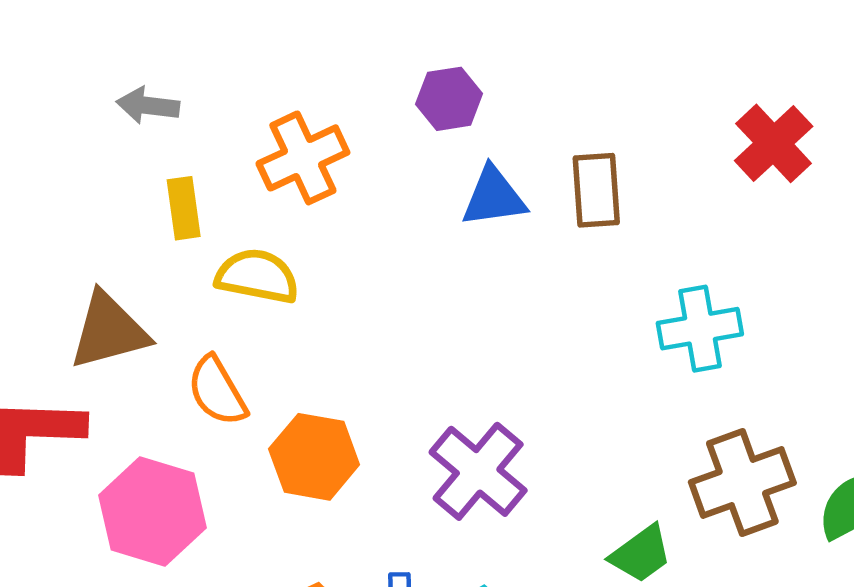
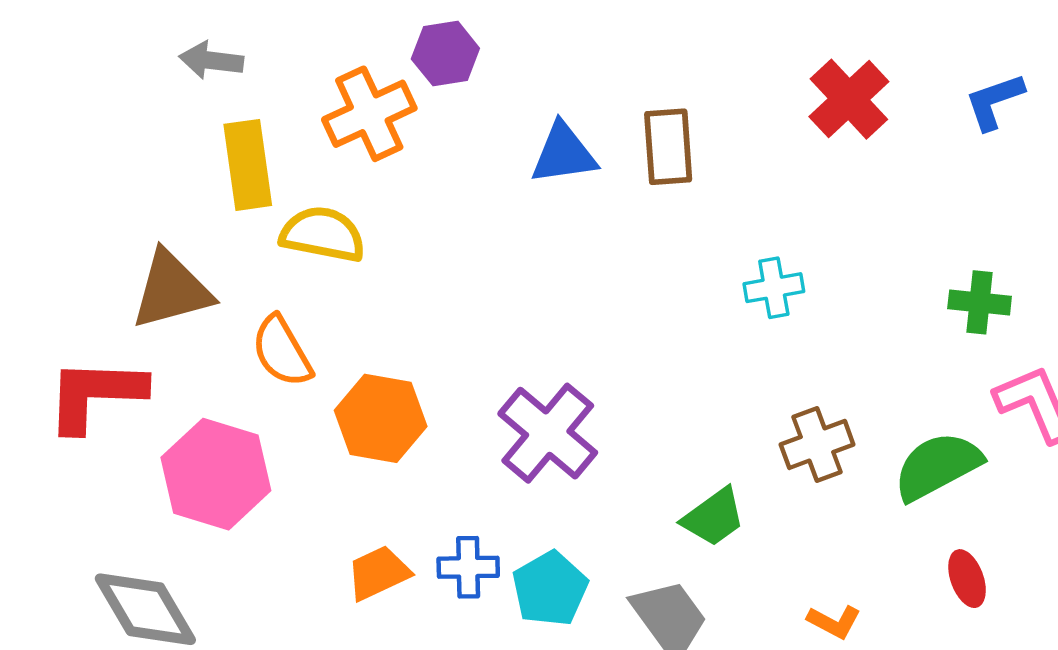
purple hexagon: (449, 99) -> (445, 54), moved
yellow rectangle: (184, 208) -> (248, 165), size x1.4
cyan cross: (700, 329) -> (774, 288), size x0.7
brown cross: (742, 482) -> (817, 444), size x0.7

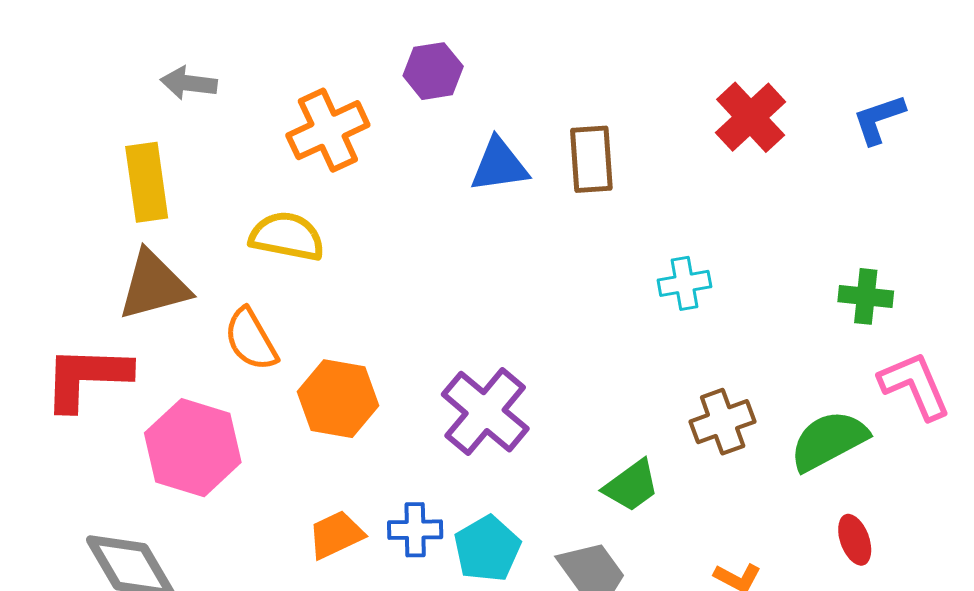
purple hexagon: (445, 54) -> (433, 71), moved
yellow rectangle: (248, 165) -> (147, 182), moved

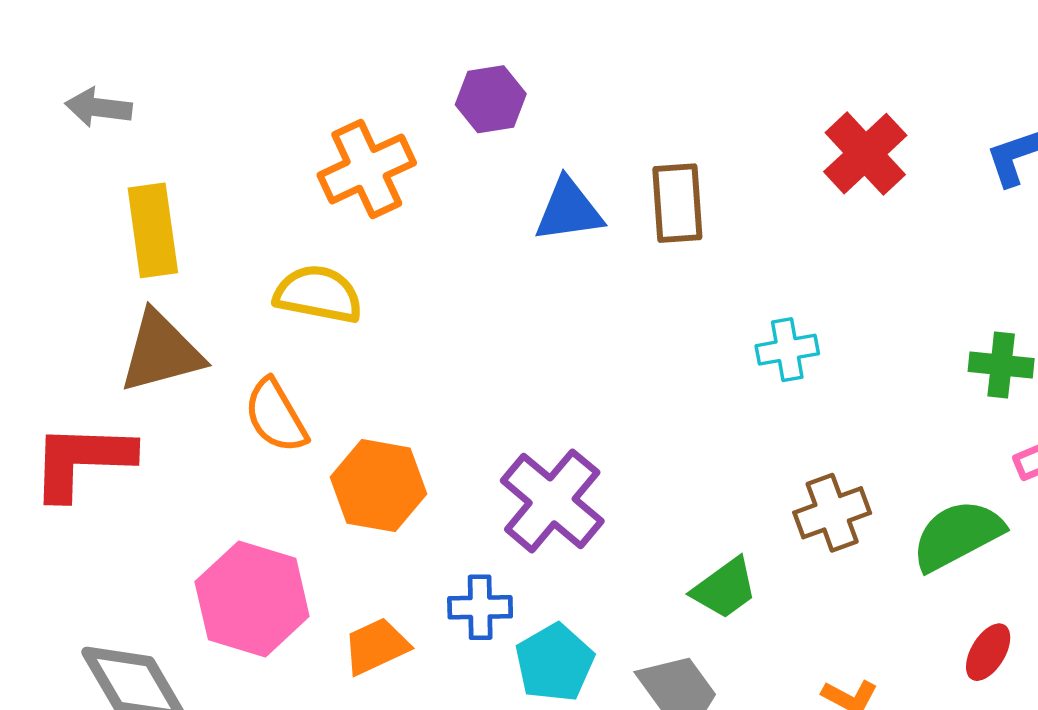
gray arrow: (189, 83) -> (99, 108), moved
pink hexagon: (193, 448) -> (252, 599), moved
blue cross: (415, 530) -> (480, 607), moved
red ellipse: (855, 540) -> (988, 652), turned 51

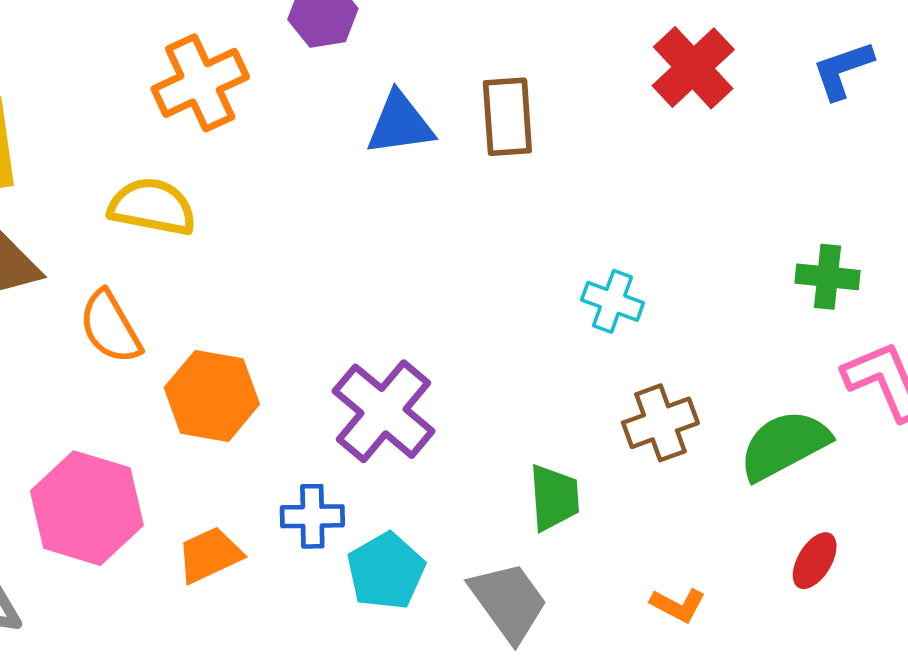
cyan cross: (787, 350) -> (613, 301), moved, turned 30
green trapezoid: (725, 588) -> (554, 498), turned -58

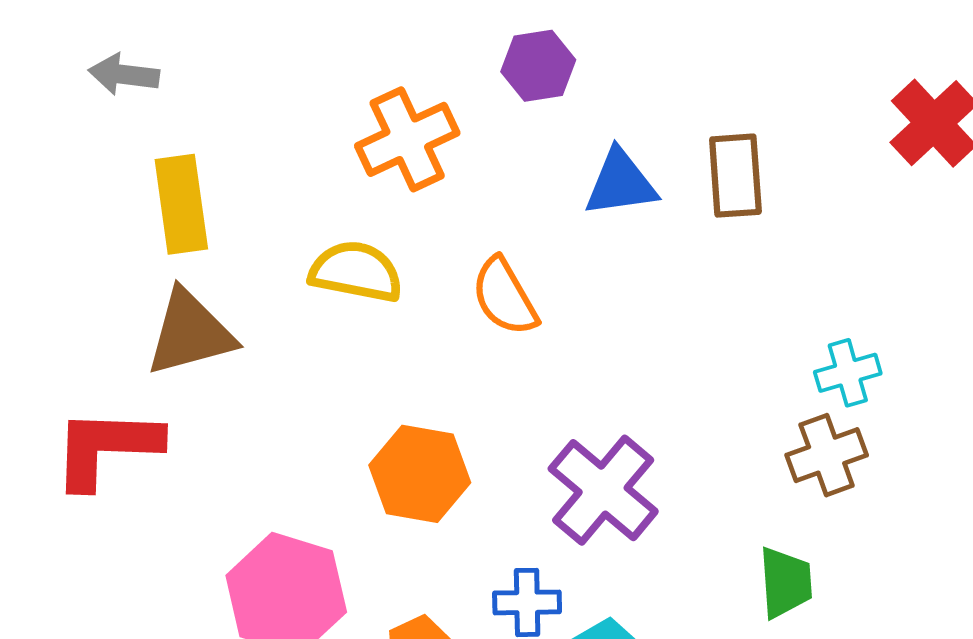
cyan cross: (613, 301) -> (848, 373), turned -36
orange semicircle: (110, 327) -> (505, 297), moved
brown cross: (660, 423) -> (827, 455), moved

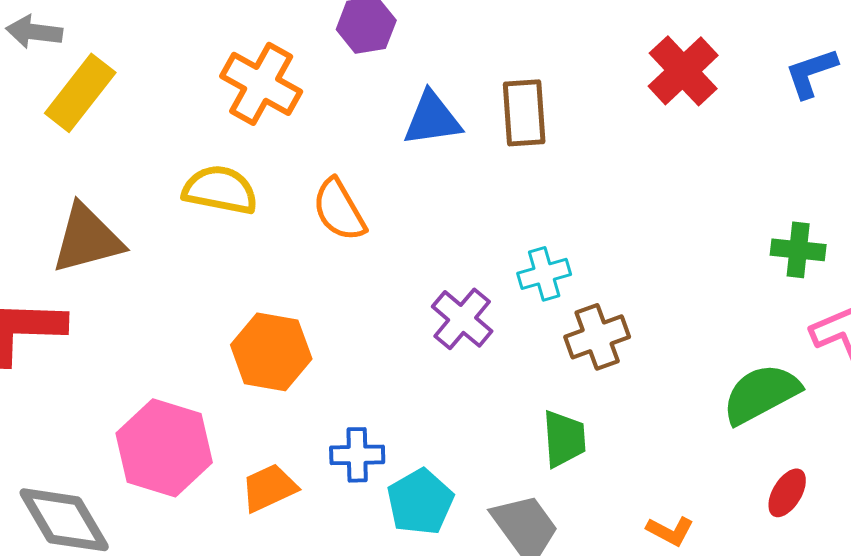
orange cross: (407, 139) -> (261, 84), turned -36
yellow rectangle: (181, 204) -> (80, 93), moved, turned 46
cyan cross: (848, 373) -> (544, 274), moved
purple cross: (603, 490) -> (462, 319), moved, size x0.7

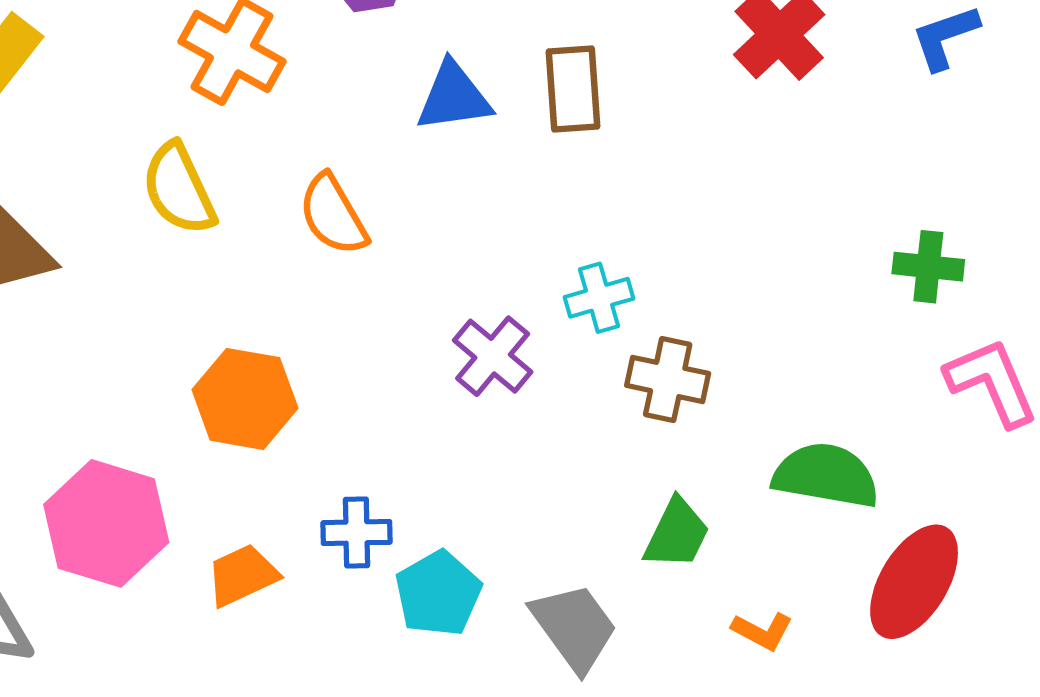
yellow semicircle: (220, 190) -> (179, 189), turned -126
brown cross: (597, 337) -> (668, 379), turned 32
green semicircle: (761, 394) -> (826, 475), moved, turned 38
green trapezoid: (564, 439) -> (677, 534), moved, turned 30
red ellipse: (787, 493) -> (914, 582), size x1.8

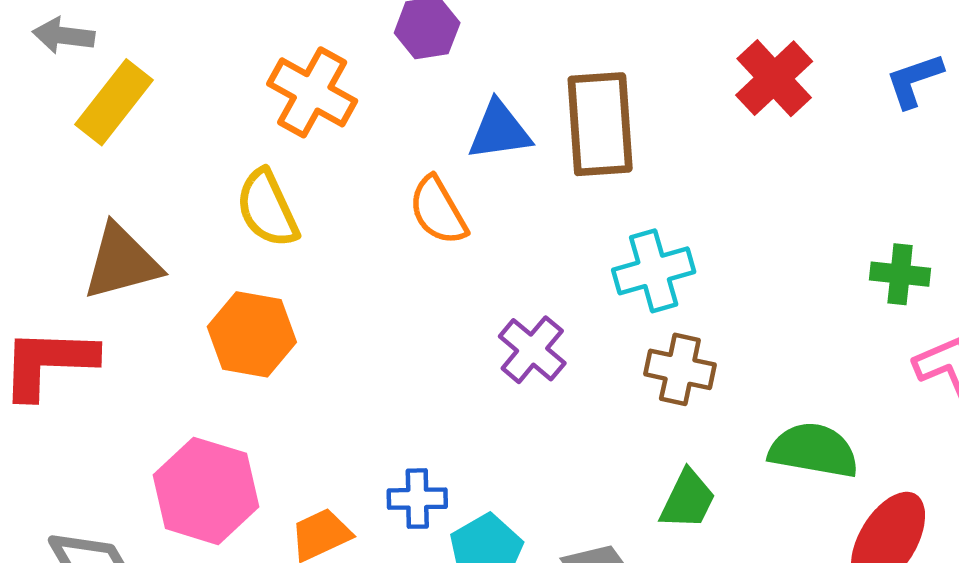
brown rectangle: (573, 89) -> (600, 124), size x1.4
orange semicircle: (333, 215) -> (438, 211), moved
cyan cross: (599, 298) -> (654, 271), moved, size x1.4
orange hexagon: (245, 399) -> (252, 334), moved

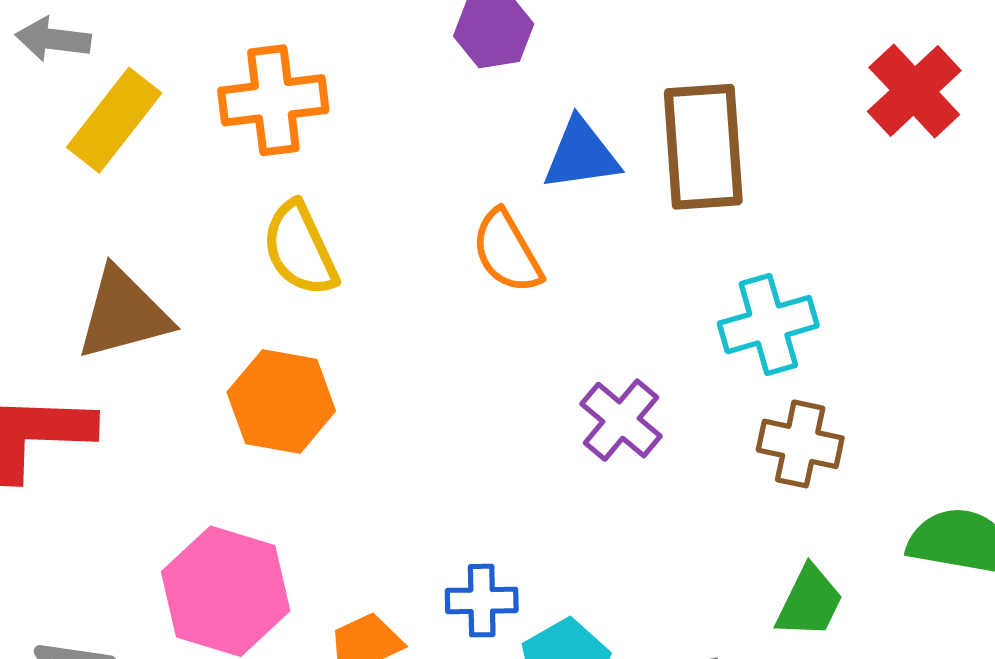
orange cross: (312, 92) -> (273, 100), moved, turned -36

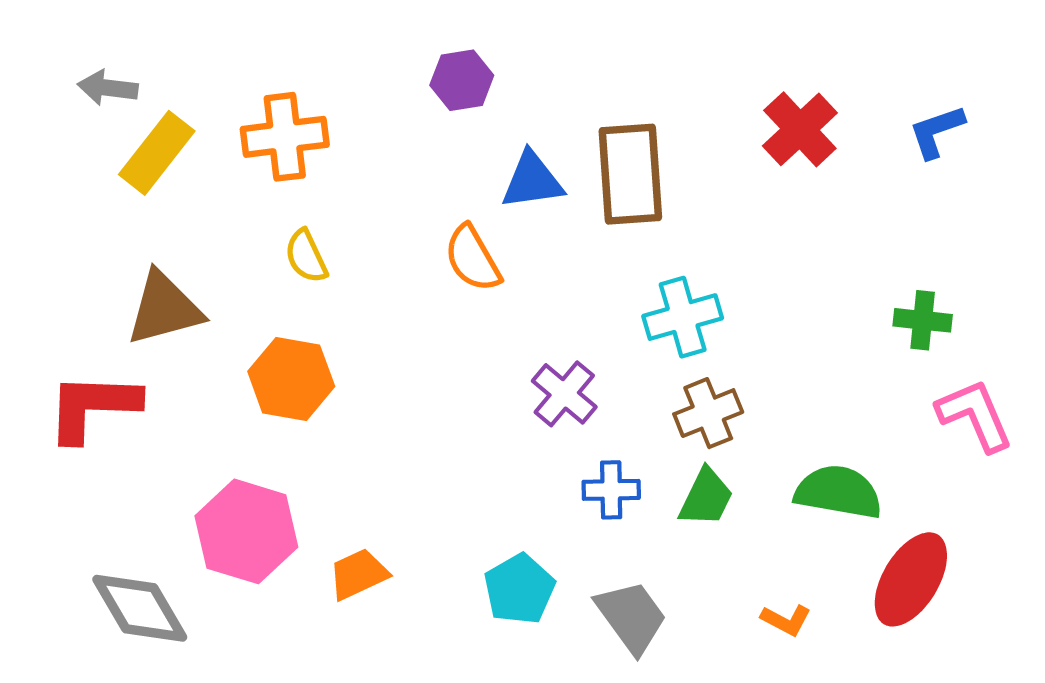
yellow semicircle: (300, 249) -> (306, 256), size x0.7
brown cross: (800, 444) -> (708, 413), turned -34
blue cross: (482, 601) -> (611, 490), moved
green trapezoid: (809, 602) -> (706, 497), moved

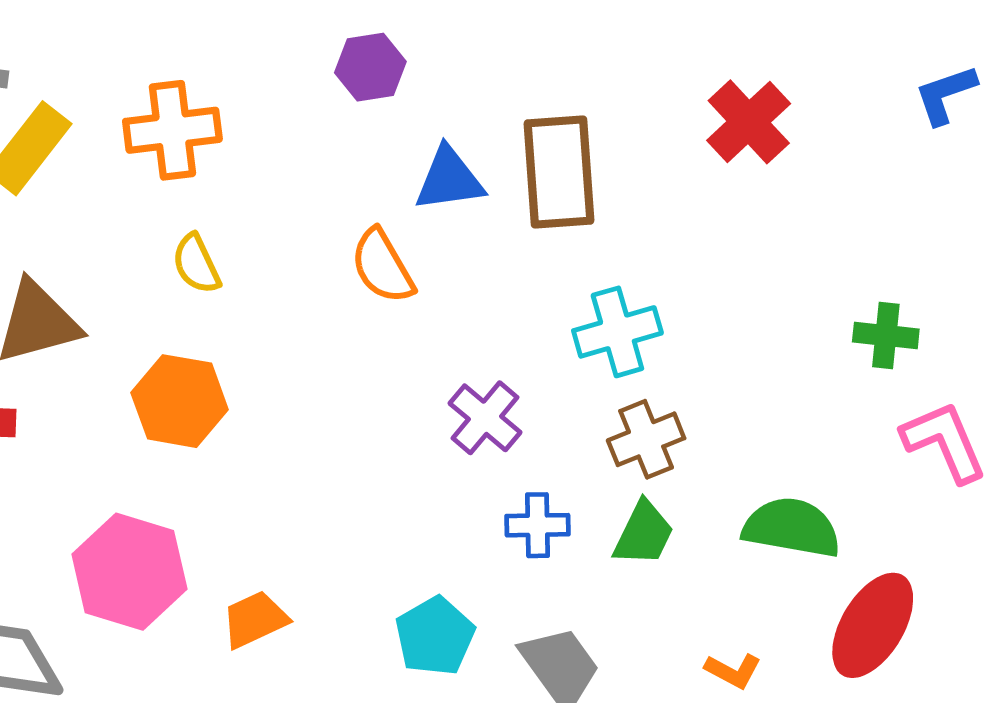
blue L-shape: (936, 131) -> (945, 94), moved

